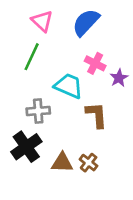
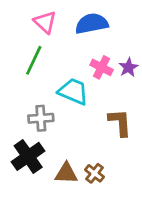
blue semicircle: (86, 22) -> (92, 24), turned 36
purple star: (119, 78) -> (128, 67), moved
brown L-shape: (96, 115) -> (120, 122), moved

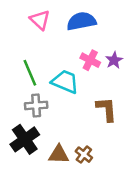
green line: (34, 60) -> (30, 73), moved, turned -48

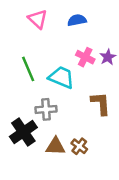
blue semicircle: (81, 21) -> (77, 20), size x0.7
gray cross: (36, 105) -> (46, 109), moved

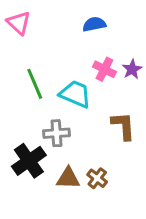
pink triangle: (38, 19) -> (19, 23), moved

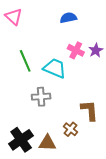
brown L-shape: (123, 126) -> (89, 110), moved
black cross: (29, 161) -> (21, 140), moved
brown triangle: (68, 178) -> (47, 143), moved

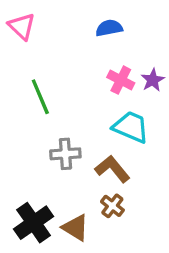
cyan trapezoid: (55, 68) -> (131, 127), moved
brown L-shape: (89, 110) -> (112, 169), moved, turned -35
brown triangle: (47, 143) -> (75, 228), turned 30

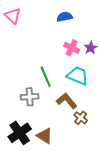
green line: (40, 97) -> (46, 77), moved
gray cross: (65, 154) -> (30, 97), moved
brown cross: (112, 206) -> (81, 118), moved

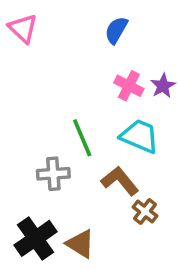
blue semicircle: (65, 17) -> (116, 30), turned -49

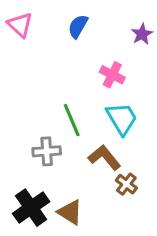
blue semicircle: (116, 30) -> (78, 26), moved
purple star: (163, 86) -> (142, 34), moved
cyan trapezoid: (140, 136) -> (122, 118), turned 36

